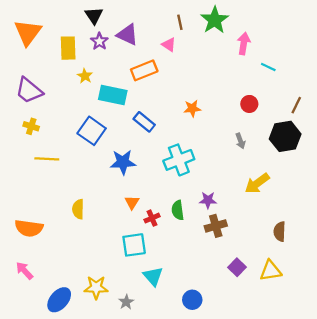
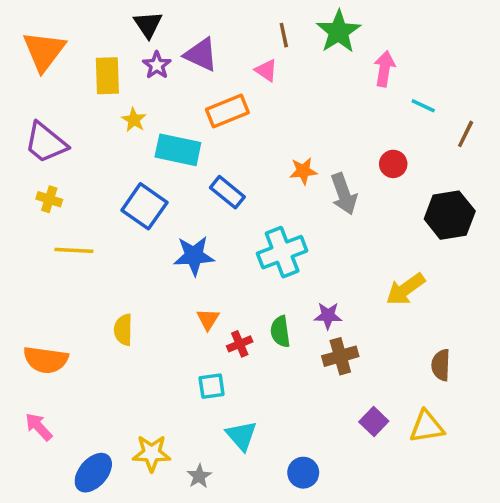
brown line: (296, 105) -> (466, 134), moved
gray arrow: (240, 141) -> (344, 194), moved, size x1.6
cyan square: (134, 245) -> (212, 386), size x0.7

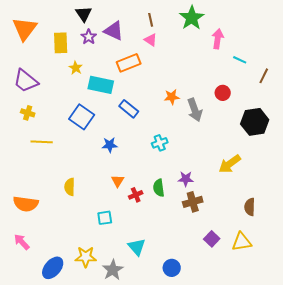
brown line: (284, 35) -> (151, 20), moved
cyan cross: (282, 252) -> (160, 143), size x0.6
blue star: (194, 256) -> (110, 145), size x0.7
cyan square: (212, 386) -> (105, 218), moved
gray star: (199, 476) -> (113, 270), size x1.5

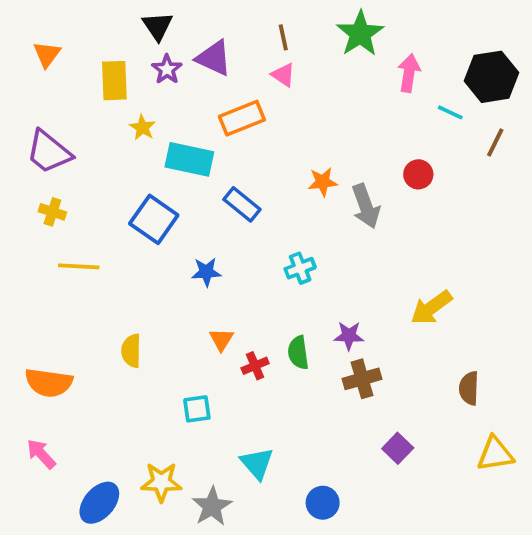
orange triangle: (25, 29) -> (47, 54), size x0.6
black hexagon: (255, 122) -> (491, 77), moved
yellow triangle: (242, 242) -> (495, 454), moved

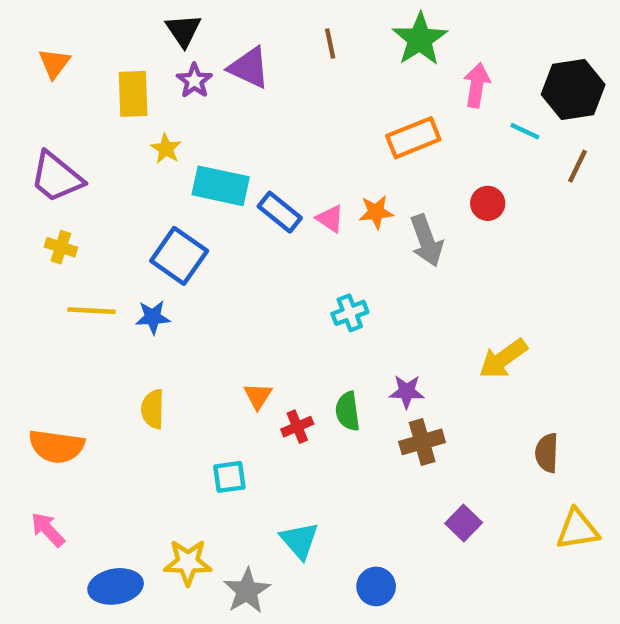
pink triangle: (283, 75) -> (330, 219), moved
orange rectangle: (242, 118) -> (413, 138), moved
blue rectangle: (242, 204) -> (280, 212), moved
blue star: (206, 272) -> (153, 317), moved
blue ellipse: (99, 503) -> (116, 586), turned 39

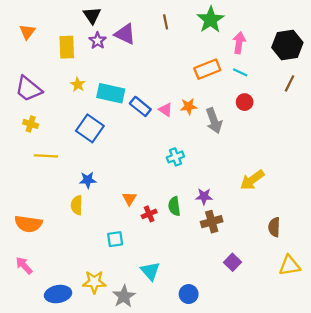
cyan line: (525, 131) -> (240, 72), moved
yellow star: (166, 149) -> (78, 84), moved
blue star: (153, 317) -> (88, 180), moved

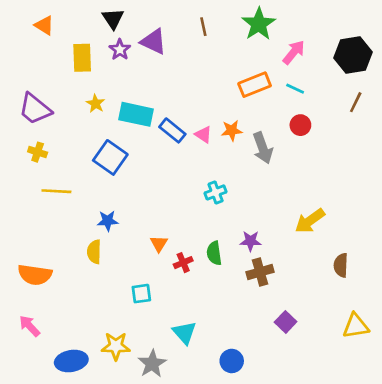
orange triangle: (27, 32) -> (44, 25), moved, turned -35
pink arrow: (239, 43) -> (294, 52), turned 30
brown semicircle: (274, 227) -> (341, 265), moved

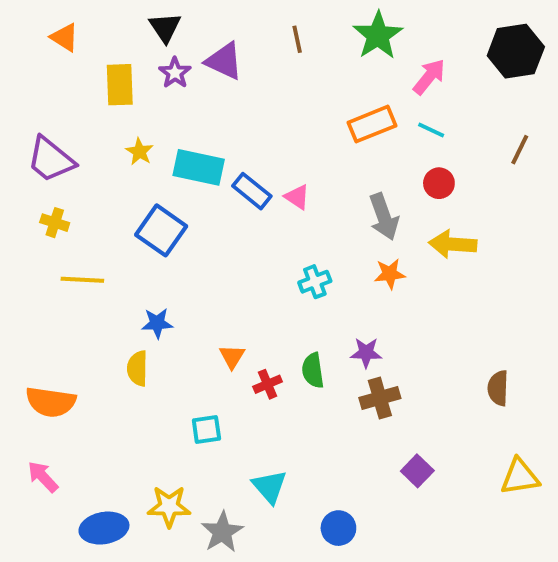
black hexagon: (353, 55) -> (516, 51), moved
orange star: (232, 130) -> (390, 274), moved
yellow arrow: (310, 221) -> (453, 244), moved, turned 40

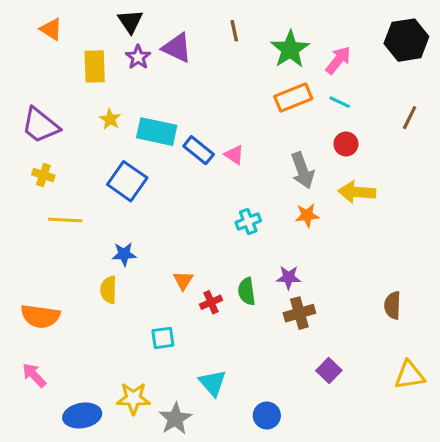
green star: (378, 35) -> (290, 49), moved

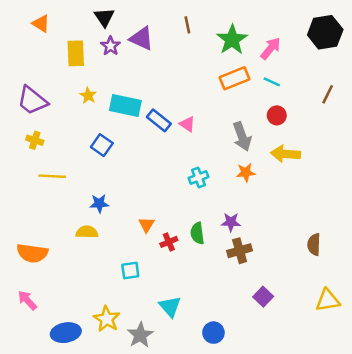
blue square: (127, 181) -> (102, 145), size x0.7
yellow semicircle: (109, 290) -> (87, 232), turned 90
yellow star: (133, 398) -> (107, 319), turned 30

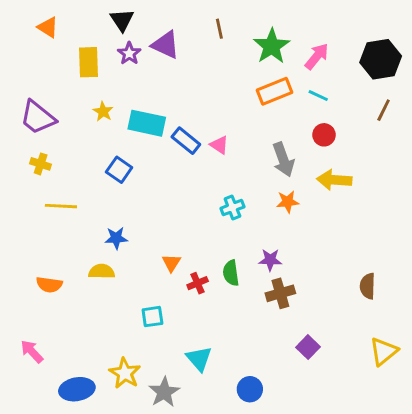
black hexagon: (325, 32) -> (381, 59), moved
orange semicircle: (32, 253) -> (49, 285), moved, size x0.7
yellow triangle: (328, 300) -> (384, 351), turned -30

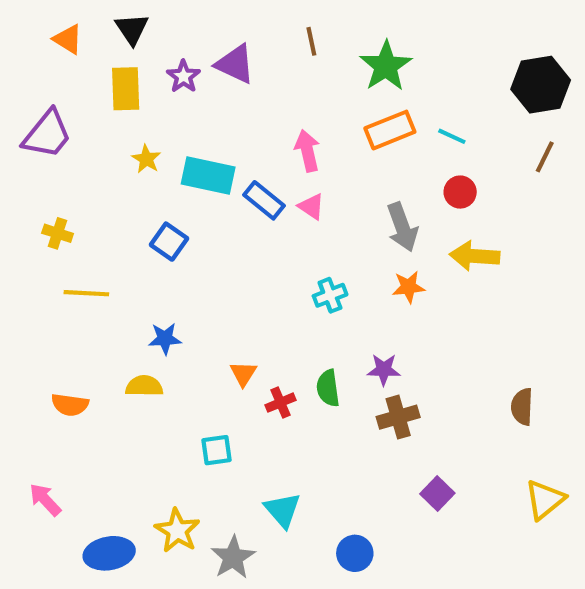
black triangle: (122, 20) -> (132, 29), moved
pink arrow: (317, 56) -> (307, 151), moved, turned -52
purple trapezoid: (38, 117) -> (47, 134), moved, turned -90

